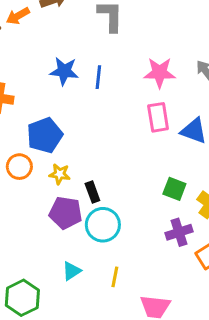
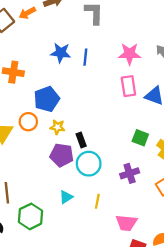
purple cross: (179, 232) -> (130, 173), moved

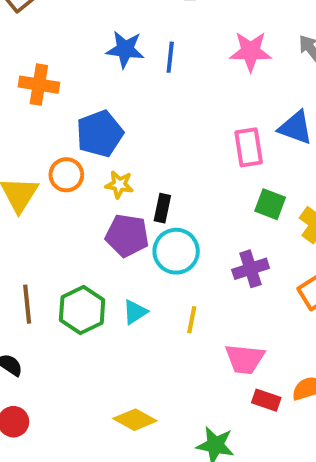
pink rectangle: (128, 86) -> (249, 147), moved
black rectangle: (81, 140) -> (162, 208), turned 32
green hexagon: (31, 216) -> (82, 310), moved

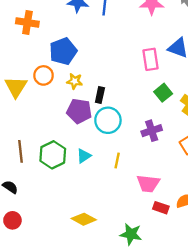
green square: (270, 204) -> (163, 93), turned 30

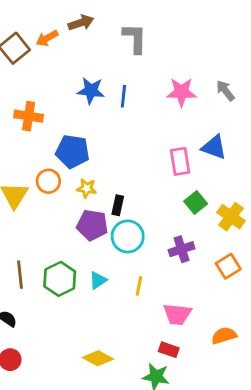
blue pentagon: (63, 51) -> (72, 151), turned 30
red rectangle: (161, 208) -> (169, 350), moved

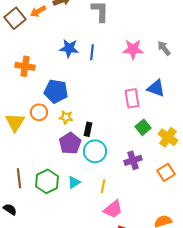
purple pentagon: (92, 225) -> (70, 143), turned 30
pink trapezoid: (177, 314) -> (113, 209), moved, turned -45

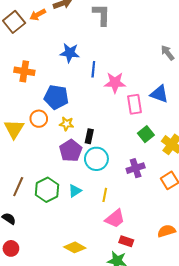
pink star: (133, 49) -> (115, 83), moved
blue line: (92, 52) -> (93, 69), moved
brown line: (19, 178) -> (18, 187), turned 30

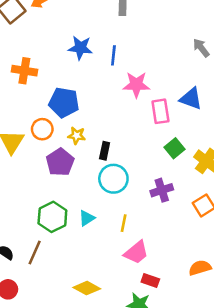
blue line: (93, 69) -> (113, 55), moved
purple pentagon: (71, 151) -> (60, 162), moved
brown line: (18, 187) -> (35, 252), moved

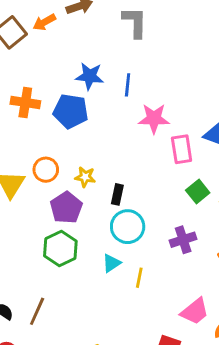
blue pentagon: (64, 102) -> (71, 111), moved
green hexagon: (52, 217) -> (60, 249), moved
cyan triangle: (87, 218) -> (112, 263), moved
pink trapezoid: (136, 252) -> (195, 311), moved

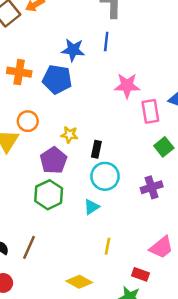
blue line: (128, 85) -> (106, 41), moved
orange circle: (46, 170) -> (28, 121), moved
yellow line: (139, 278) -> (107, 246), moved

